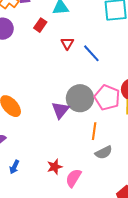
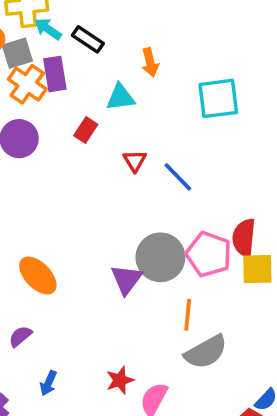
gray semicircle: (104, 152) -> (206, 352), size x1.4

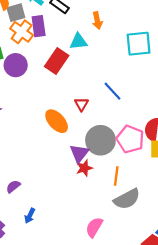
red rectangle: (86, 130) -> (57, 61), size x1.6
red triangle: (135, 161) -> (81, 104), moved
orange ellipse: (38, 276) -> (57, 121), moved
red star: (120, 380) -> (84, 168), moved

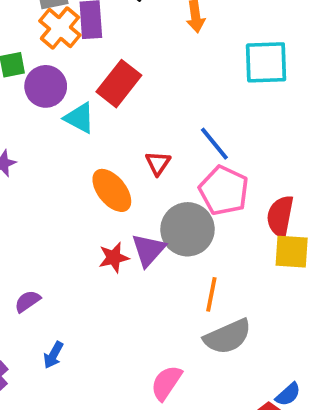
cyan triangle: (79, 41) -> (79, 118), moved, turned 30
pink pentagon: (130, 139) -> (224, 191), moved
red star: (84, 168) -> (114, 258), moved

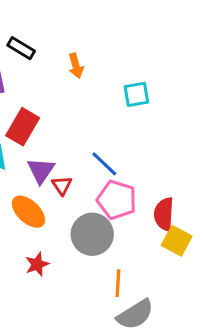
cyan square: (266, 62) -> (136, 94), size x0.7
purple triangle: (148, 250) -> (41, 171), moved
yellow square: (292, 252) -> (177, 241), turned 32

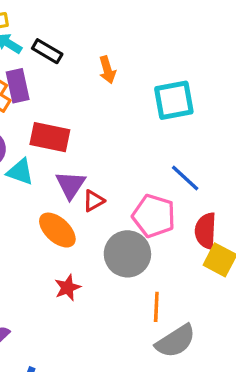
cyan square: (136, 94) -> (174, 100), size x1.4
red rectangle: (23, 127) -> (50, 137), turned 72
blue line: (104, 164) -> (185, 178), moved
red triangle: (62, 185) -> (94, 201), turned 35

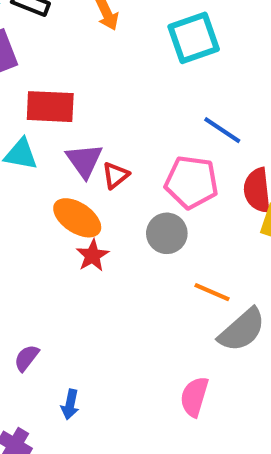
gray circle: (127, 254) -> (167, 233), size x0.7
red star: (68, 288) -> (93, 255), moved
orange line: (156, 307) -> (212, 292), turned -60

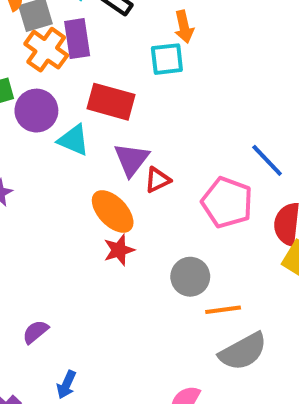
cyan square: (194, 38) -> (167, 59), moved, size x0.7
gray circle: (167, 233) -> (190, 277), moved
orange line: (212, 292) -> (223, 310), turned -44

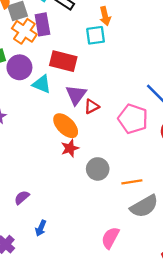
gray circle: (190, 277) -> (98, 169), moved

